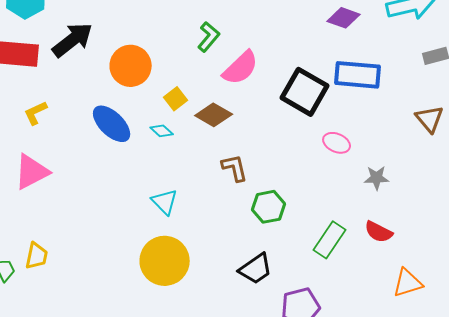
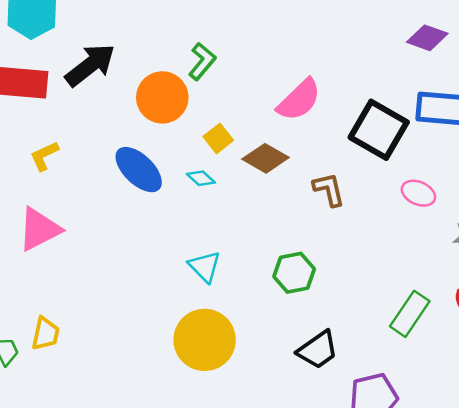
green L-shape: (209, 37) -> (202, 61), moved
brown L-shape: (235, 168) -> (329, 189), moved
green hexagon: (269, 207) -> (294, 273), moved

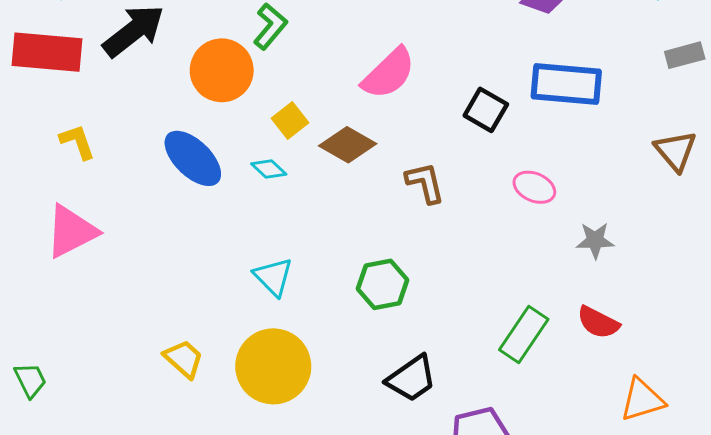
black square: (379, 130) -> (486, 110), size x0.6
yellow L-shape: (44, 156) -> (77, 142), turned 96
yellow trapezoid: (45, 334) -> (184, 359), moved, turned -60

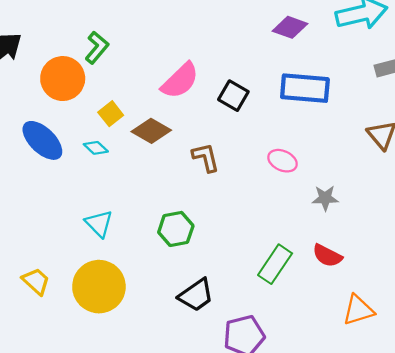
black square: (486, 110) -> (233, 96), moved

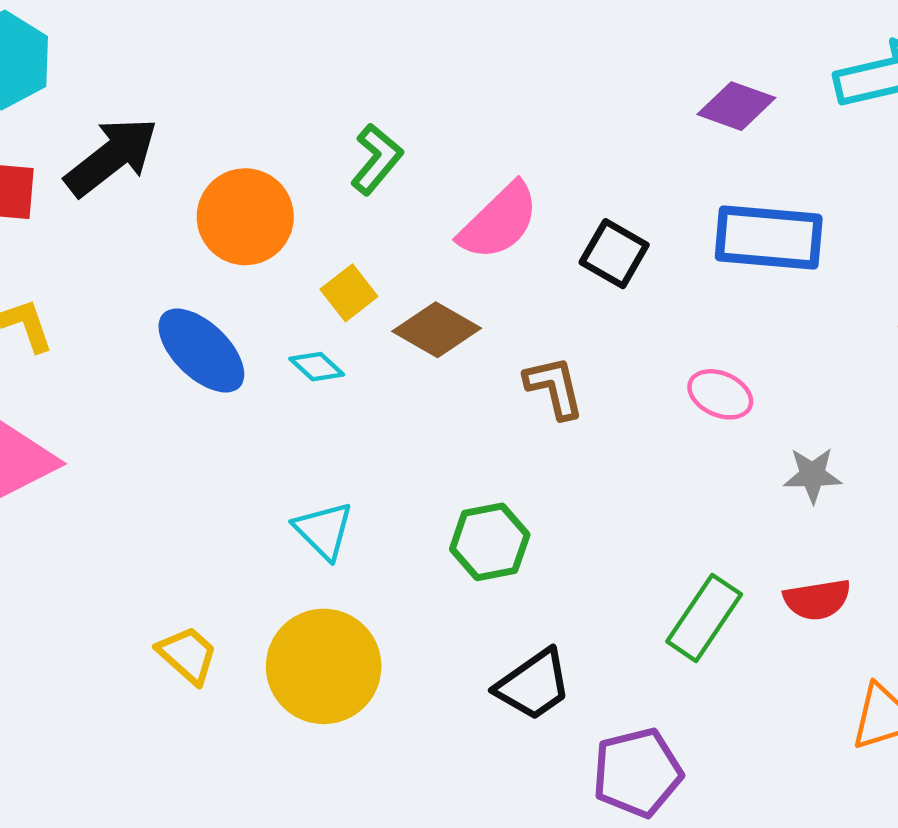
green L-shape: (97, 48) -> (377, 159), moved
red semicircle: (327, 256) -> (817, 600), turned -36

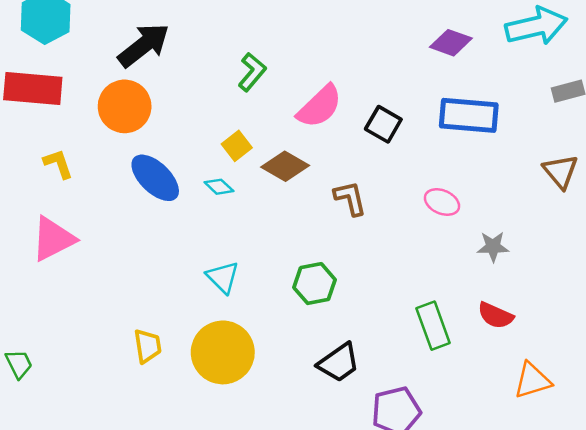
black arrow: (111, 157) -> (144, 45), moved
orange circle: (245, 217) -> (125, 106), moved
red semicircle: (817, 600) -> (496, 315), turned 33
green rectangle: (704, 618) -> (433, 326), turned -54
yellow trapezoid: (188, 655) -> (148, 346), turned 39

